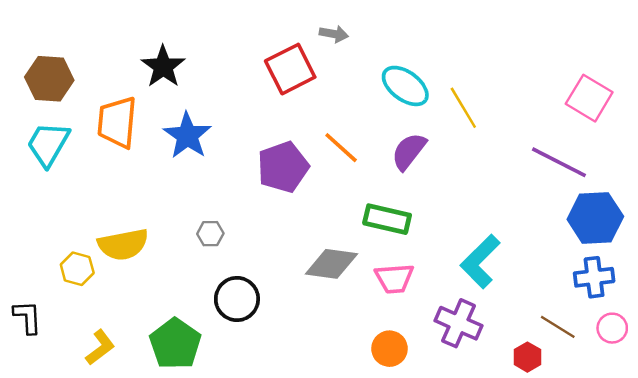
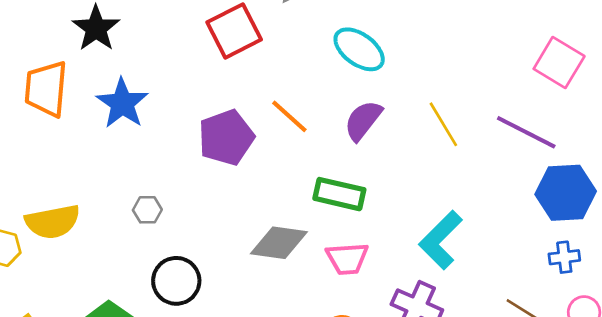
yellow line: (463, 108) -> (443, 124), moved
blue cross: (594, 277) -> (564, 257), size x0.7

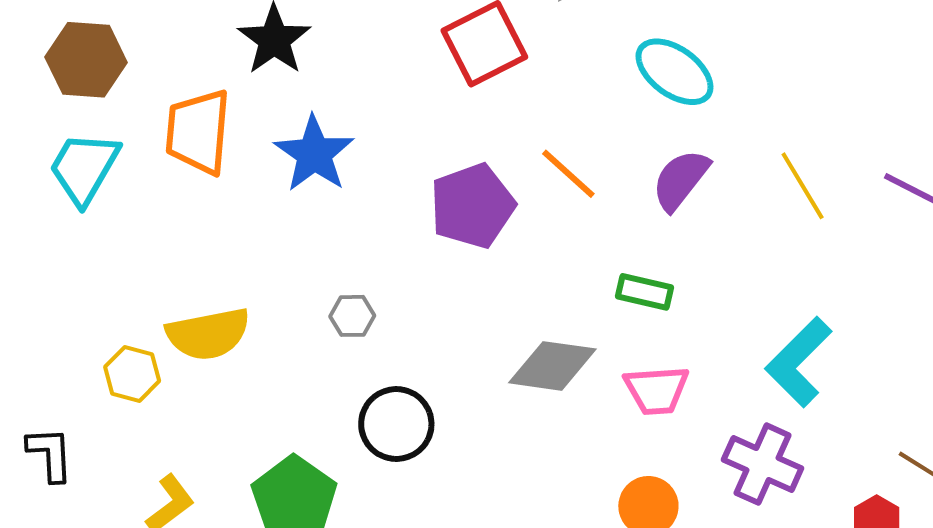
green rectangle: (339, 194) -> (644, 292), size x0.7

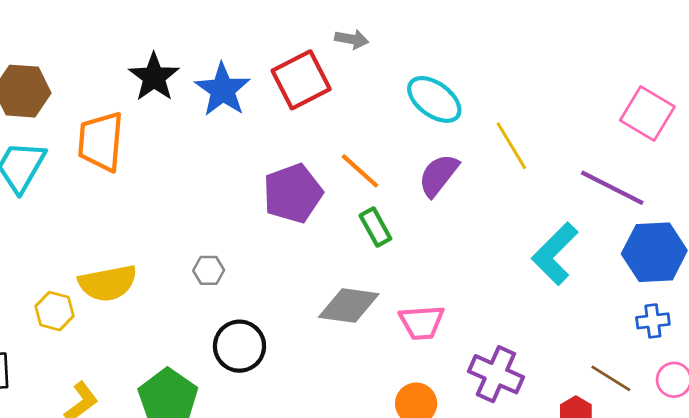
blue star: (314, 154) -> (223, 90), moved
yellow line: (803, 186) -> (511, 146), moved
green rectangle: (644, 292) -> (375, 227), moved, turned 48
cyan L-shape: (799, 362) -> (555, 254), moved

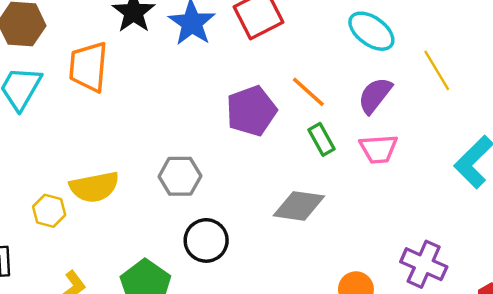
gray hexagon: (209, 270) -> (180, 176), size x1.6
pink trapezoid: (422, 322) -> (379, 149), moved

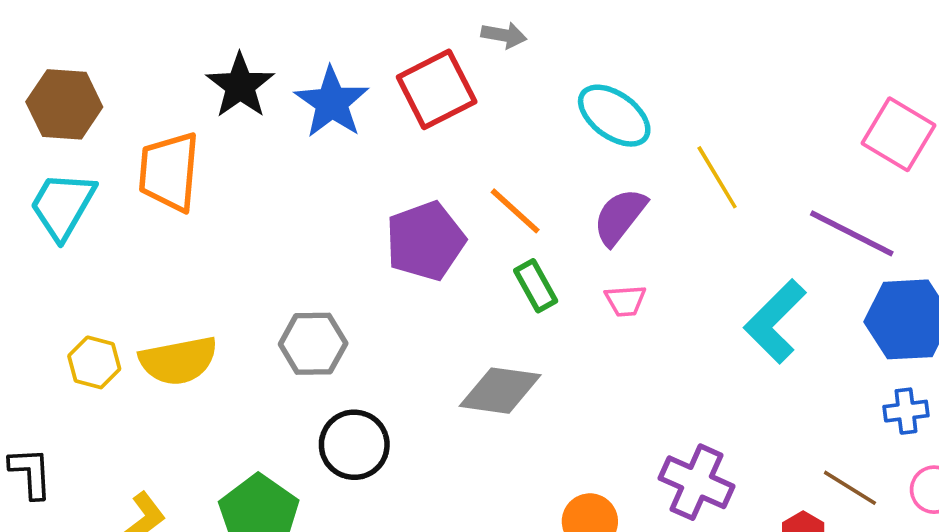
pink trapezoid: (379, 149) -> (625, 301), size x0.7
yellow hexagon: (49, 211) -> (94, 362), moved

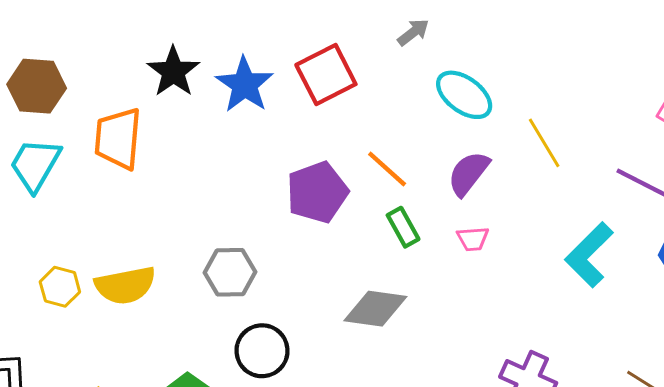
gray arrow: (504, 35) -> (413, 32), moved, turned -48

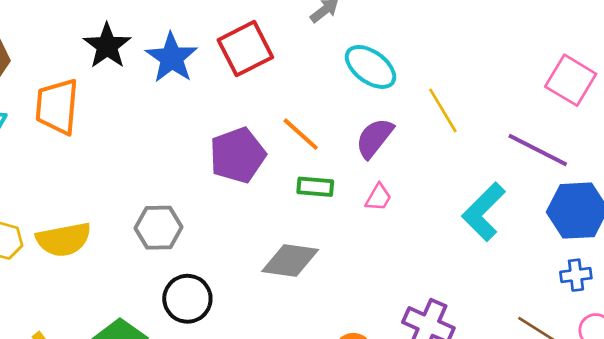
green rectangle: (403, 227) -> (315, 187), turned -56
pink trapezoid: (473, 239) -> (378, 197), turned -56

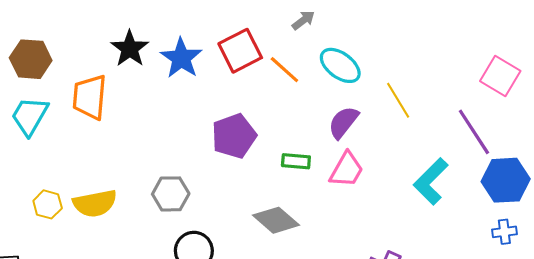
orange line: (301, 134) -> (284, 70), moved
purple line: (538, 150) -> (474, 132), turned 30
pink trapezoid: (378, 197) -> (347, 170), size x1.6
gray diamond: (290, 261) -> (276, 220), turned 33

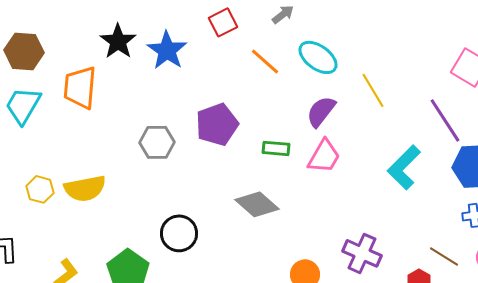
red square: (240, 51) -> (223, 22), moved, size x0.7
gray hexagon: (171, 194) -> (157, 142), moved

